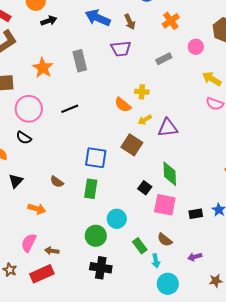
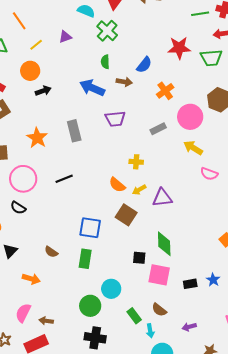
brown arrow: (130, 22) -> (124, 82), moved, turned -56
pink circle: (196, 47) -> (190, 117), size x1.6
yellow arrow: (212, 79) -> (193, 148), moved
orange semicircle: (123, 105) -> (117, 185), moved
black square: (145, 188) -> (139, 258), turned -32

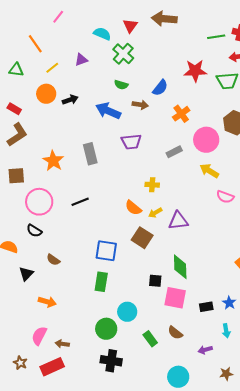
green semicircle: (105, 62) -> (121, 85), turned -72
black arrow: (43, 91) -> (70, 100), moved
brown semicircle: (51, 252) -> (53, 260), moved
cyan arrow: (150, 331) -> (226, 331), moved

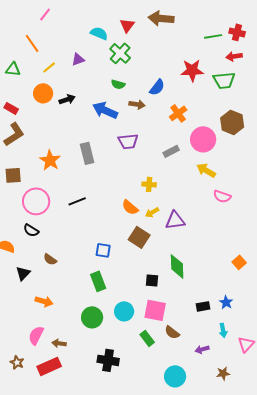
pink line: (58, 17) -> (45, 14), moved
blue square: (106, 251) -> (103, 250), size x0.7
green rectangle: (101, 282) -> (98, 281), turned -30
pink square: (175, 298) -> (155, 310), moved
green circle: (106, 329) -> (92, 317), moved

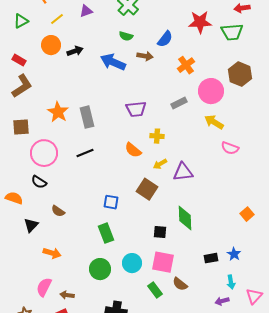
green triangle: (13, 69) -> (21, 21), turned -35
purple trapezoid: (128, 141) -> (136, 109), moved
gray rectangle: (87, 153) -> (87, 117), moved
orange semicircle: (130, 207) -> (133, 150), moved
purple arrow: (202, 349) -> (222, 301), moved

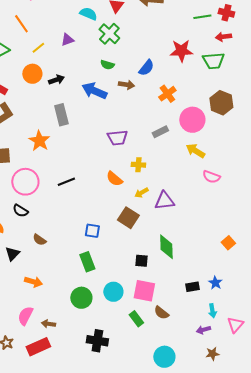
gray rectangle: (87, 117) -> (61, 115), moved

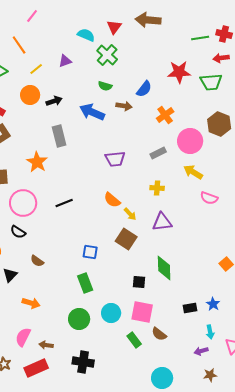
yellow cross: (138, 165) -> (157, 188), moved
yellow arrow: (141, 193) -> (130, 214), moved, turned -104
black cross: (97, 341) -> (83, 362), moved

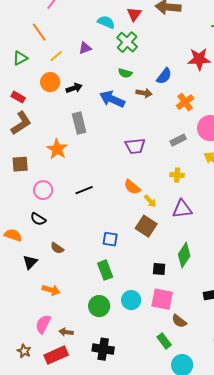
pink circle: (23, 203) -> (43, 190), size x0.7
green diamond: (164, 268) -> (184, 255), turned 35
green rectangle: (134, 340) -> (164, 341), moved

